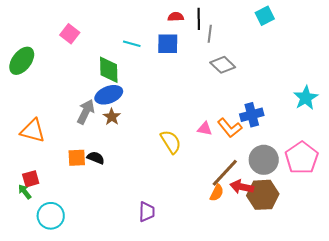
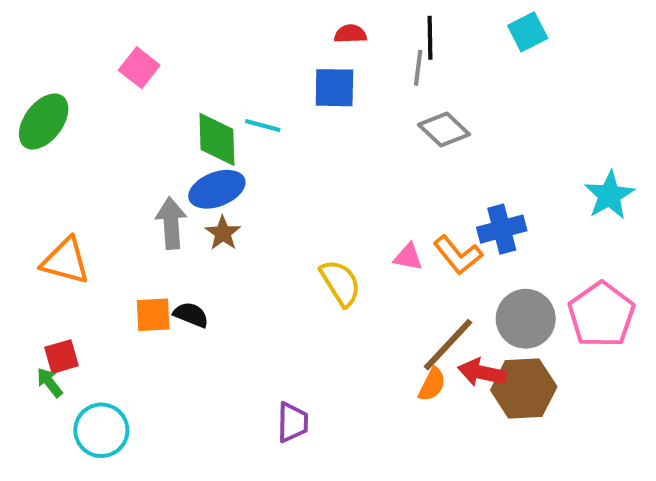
black line: (199, 19) -> (430, 38), moved
cyan line: (132, 44) -> (263, 125), moved
gray arrow: (86, 112) -> (171, 223), turned -30

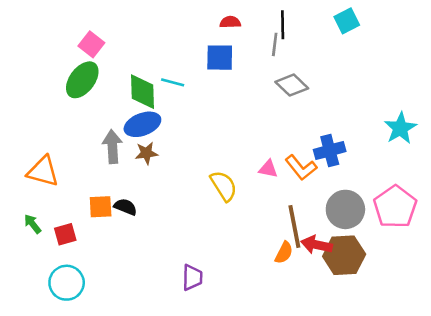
green ellipse: (44, 122) -> (82, 80), moved
brown star: (223, 233) -> (146, 153), turned 30
brown line: (448, 345) -> (294, 226), turned -54
red square: (62, 357) -> (65, 234), moved
green arrow: (50, 382) -> (33, 224), moved

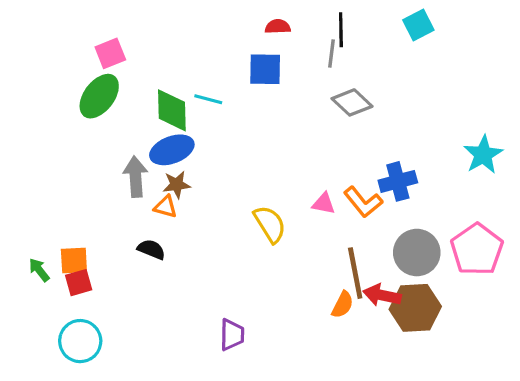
pink square: (91, 44) -> (110, 53), turned 30
orange triangle: (43, 171) -> (166, 207), moved, size x0.6
orange square: (101, 207) -> (74, 260), moved

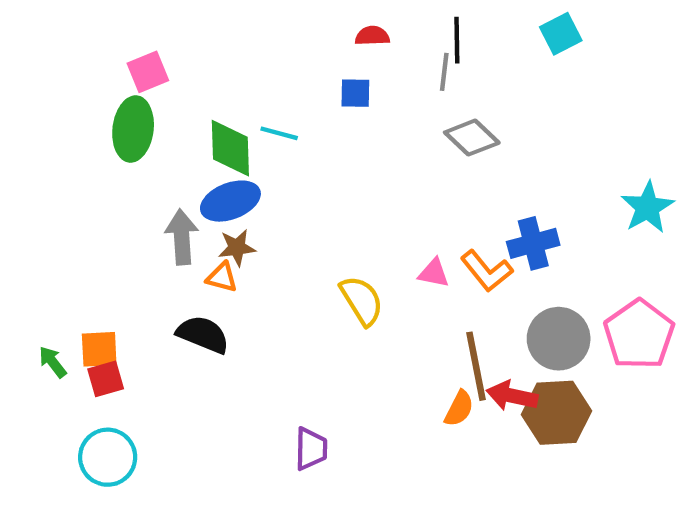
blue square: (265, 69) -> (355, 93), size x0.7
green ellipse: (99, 96) -> (133, 129), turned -30
black semicircle: (151, 249) -> (203, 334), size x1.4

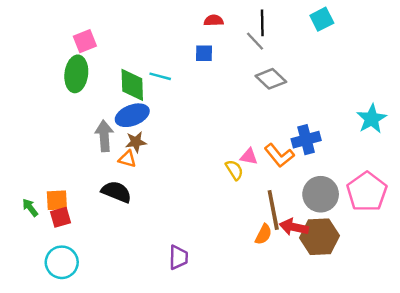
gray line: (444, 72) -> (255, 41), turned -50
yellow semicircle: (362, 301) -> (234, 170), moved, size x0.7

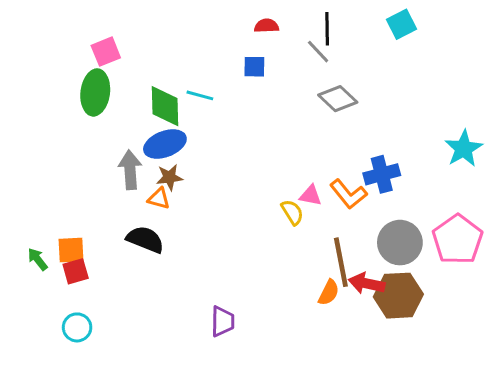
cyan circle: (62, 262) -> (77, 327), size x0.7

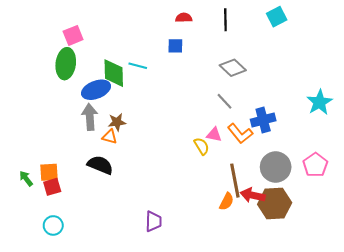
gray line: (318, 52) -> (224, 101), moved
blue ellipse: (165, 144) -> (96, 90), moved
pink pentagon: (458, 239) -> (315, 165), size x0.7

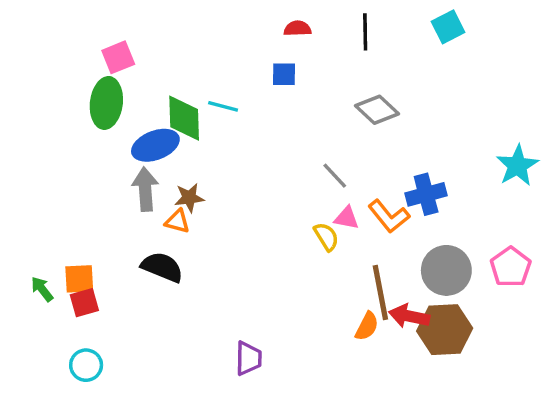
gray line: (224, 101) -> (335, 176), moved

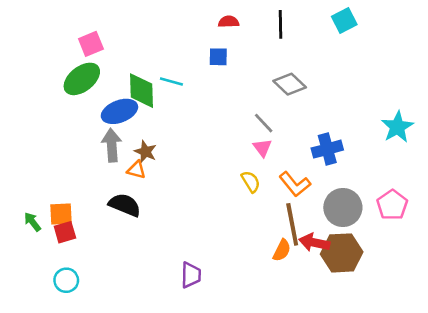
green ellipse: (106, 103) -> (82, 79), turned 45
gray line: (335, 176) -> (264, 123), moved
brown star: (189, 198) -> (145, 152), turned 30
orange L-shape: (389, 216) -> (295, 184), moved
pink triangle: (347, 218) -> (262, 148), moved, turned 42

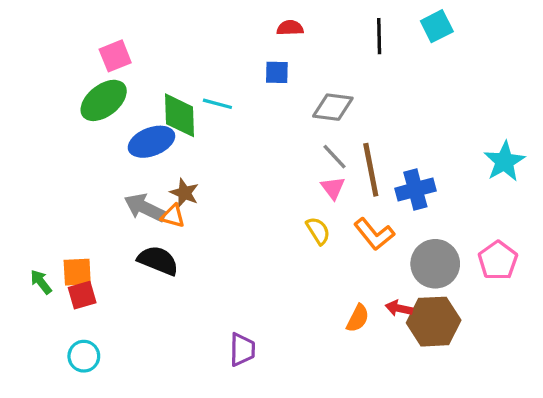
black line: (281, 24) -> (379, 36), moved
gray diamond: (290, 84) -> (333, 107), moved, turned -36
gray arrow: (112, 145) -> (145, 208), moved, turned -60
brown line: (292, 224) -> (371, 170), moved
red arrow: (314, 243) -> (399, 308), size x0.7

